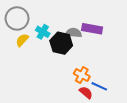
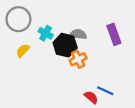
purple rectangle: (92, 29) -> (114, 34), moved, turned 60
yellow semicircle: (22, 40) -> (23, 51), moved
orange cross: (82, 75) -> (78, 59), moved, turned 35

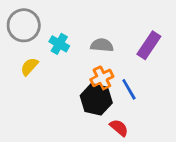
purple rectangle: (114, 34) -> (149, 45), turned 54
black hexagon: (65, 45) -> (96, 99), moved
blue line: (105, 91) -> (129, 89), moved, turned 35

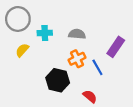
cyan cross: (59, 44) -> (45, 33), turned -32
purple rectangle: (149, 45) -> (116, 47), moved
black hexagon: (96, 99) -> (58, 80), moved

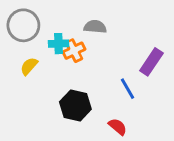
gray semicircle: (77, 34) -> (95, 27), moved
orange cross: (77, 59) -> (74, 51), moved

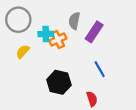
gray semicircle: (95, 27) -> (74, 21), turned -84
purple rectangle: (151, 62) -> (94, 32), moved
red semicircle: (118, 127) -> (92, 99), turned 32

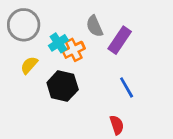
gray semicircle: (74, 21) -> (95, 26), turned -35
cyan cross: (46, 34) -> (58, 43), turned -32
black hexagon: (59, 82) -> (63, 86), moved

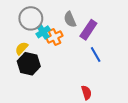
gray circle: (24, 25) -> (31, 18), moved
black hexagon: (63, 86) -> (29, 64), moved
blue line: (127, 87) -> (96, 54), moved

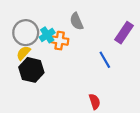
gray circle: (31, 18) -> (26, 33), moved
purple rectangle: (88, 30) -> (124, 33), moved
orange cross: (55, 37) -> (60, 41), turned 35

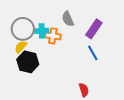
purple rectangle: (124, 33) -> (94, 29), moved
cyan cross: (47, 35) -> (42, 31), turned 32

